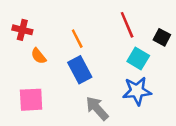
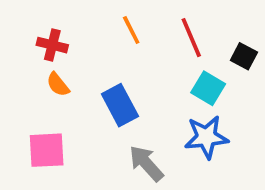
red cross: (22, 30) -> (52, 45), moved
orange line: (77, 39) -> (131, 30), moved

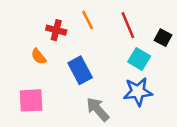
red cross: (52, 45) -> (56, 30), moved

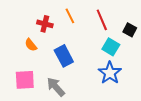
blue star: (138, 92) -> (110, 73), turned -30
gray arrow: (98, 109) -> (56, 87), moved

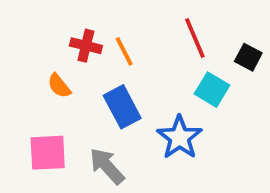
orange line: (70, 16) -> (124, 51), moved
blue star: (110, 73) -> (180, 137), moved

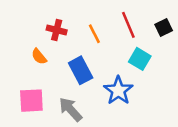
orange line: (124, 51) -> (94, 34), moved
black square: (248, 57) -> (164, 27), moved, turned 36

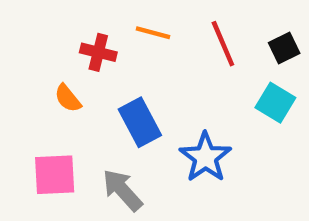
orange line: (94, 34) -> (153, 33), moved, turned -48
cyan square: (140, 59) -> (275, 103), moved

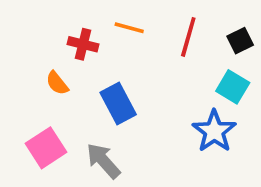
red line: (223, 44) -> (188, 37), turned 39
blue star: (205, 157) -> (214, 131), moved
pink square: (55, 175) -> (46, 148), turned -30

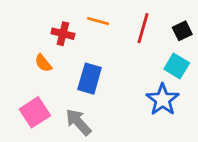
blue rectangle: (118, 103) -> (90, 79), turned 44

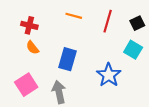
red cross: (63, 34) -> (29, 25), moved
blue star: (163, 100) -> (109, 75), moved
gray arrow: (78, 122) -> (59, 92), turned 30

